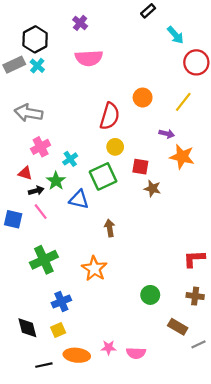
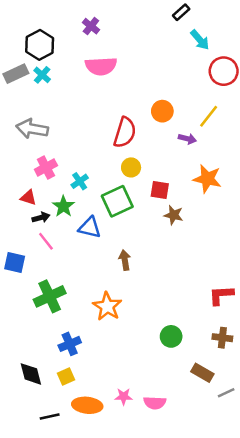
black rectangle: (148, 11) -> (181, 12), moved
purple arrow: (167, 134) -> (187, 139), moved
blue square: (13, 219) -> (15, 263), moved

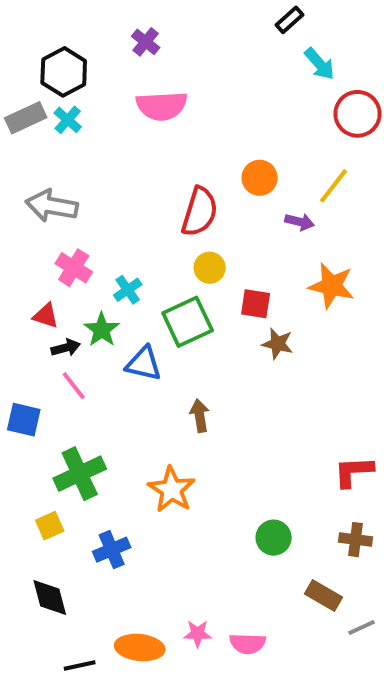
pink cross: (46, 167) -> (74, 268), turned -30
yellow square: (66, 376) -> (50, 526), moved

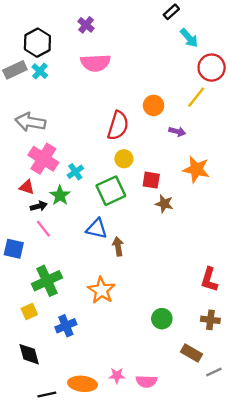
yellow line: (334, 186) -> (196, 97), moved
pink cross: (74, 268) -> (43, 159), size x1.4
blue triangle: (144, 364) -> (97, 229), moved
red L-shape: (354, 472) -> (209, 280), turned -70

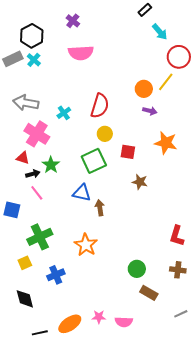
orange circle: (154, 105) -> (144, 89), moved
cyan cross: (75, 172) -> (64, 113), moved
brown star: (164, 204) -> (140, 182), moved
brown rectangle: (191, 353) -> (149, 293), moved
orange ellipse: (82, 384) -> (70, 324), turned -40

